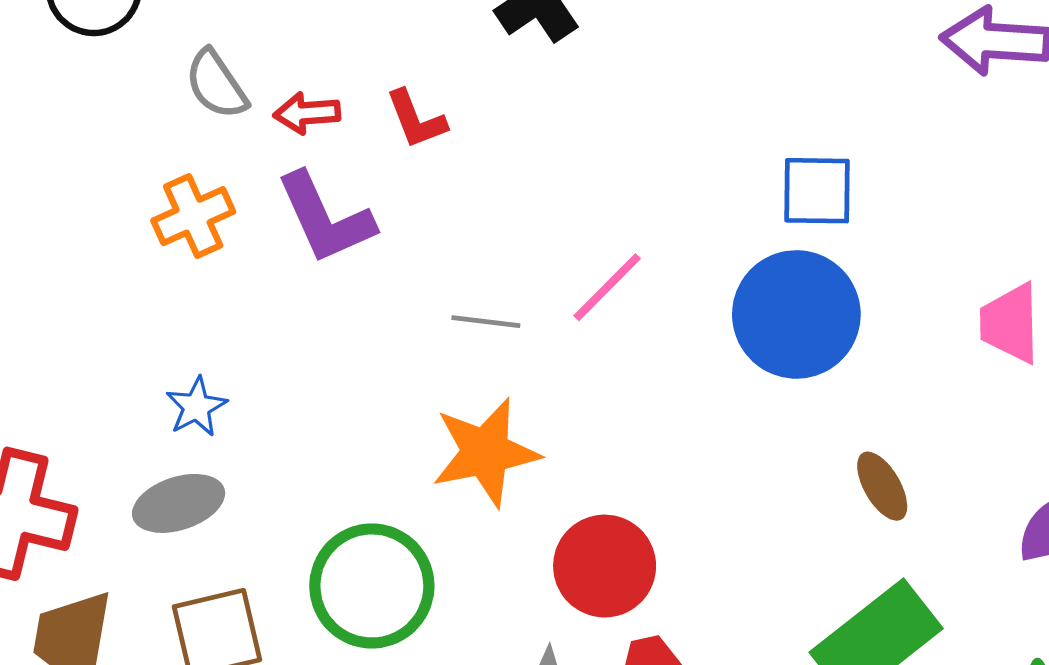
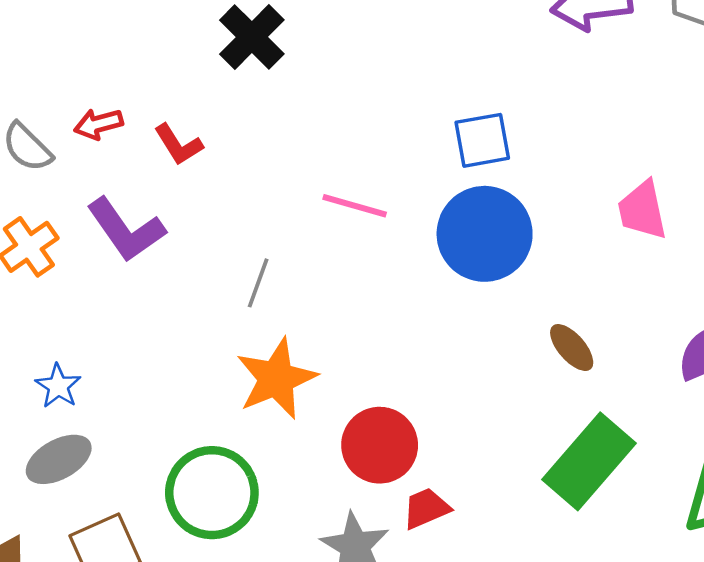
red arrow: (307, 113) -> (98, 124), moved
pink line: (607, 287) -> (355, 206), moved, turned 72
gray line: (486, 322) -> (258, 283), turned -66

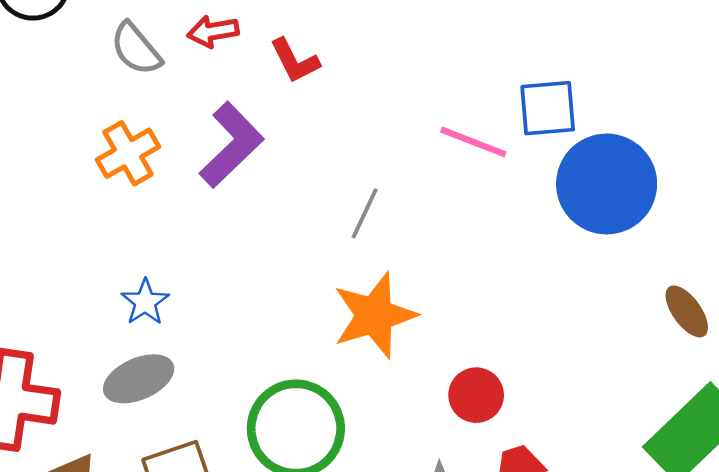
blue square: (482, 140) -> (548, 108), moved
purple L-shape: (126, 230) -> (231, 145), turned -104
red circle: (380, 445) -> (476, 395), size x0.7

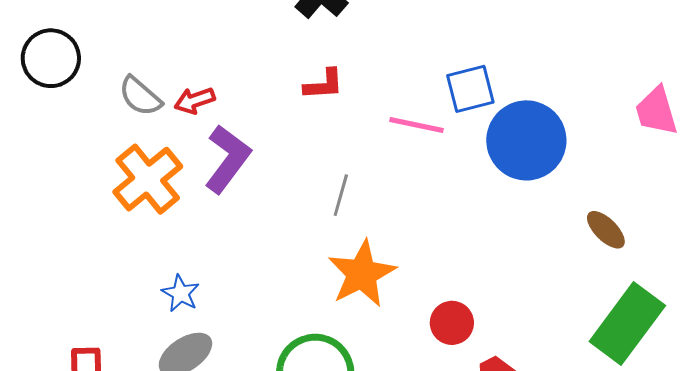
red arrow: (213, 31) -> (195, 101), moved
red L-shape: (295, 61) -> (324, 84), moved, turned -57
orange cross: (128, 153) -> (148, 179), size x1.4

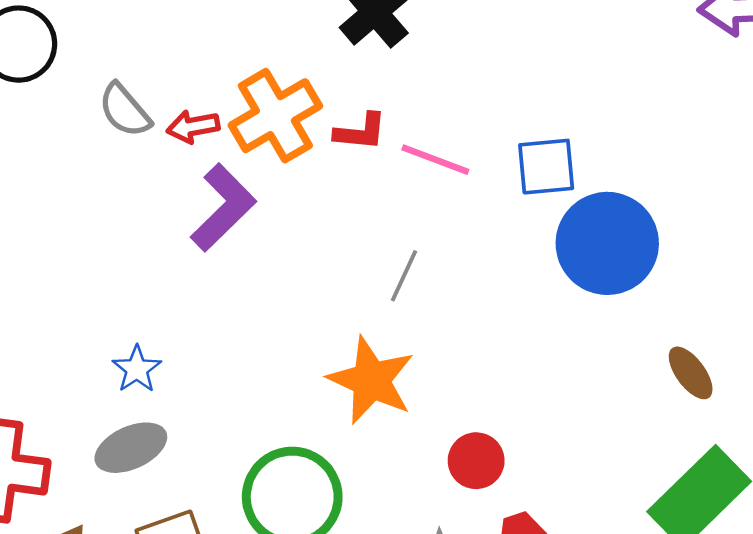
pink line: (416, 125) -> (435, 160), moved
orange cross: (148, 179) -> (275, 116), moved
gray line: (341, 195) -> (404, 276), moved
orange star: (362, 274) -> (371, 380), turned -30

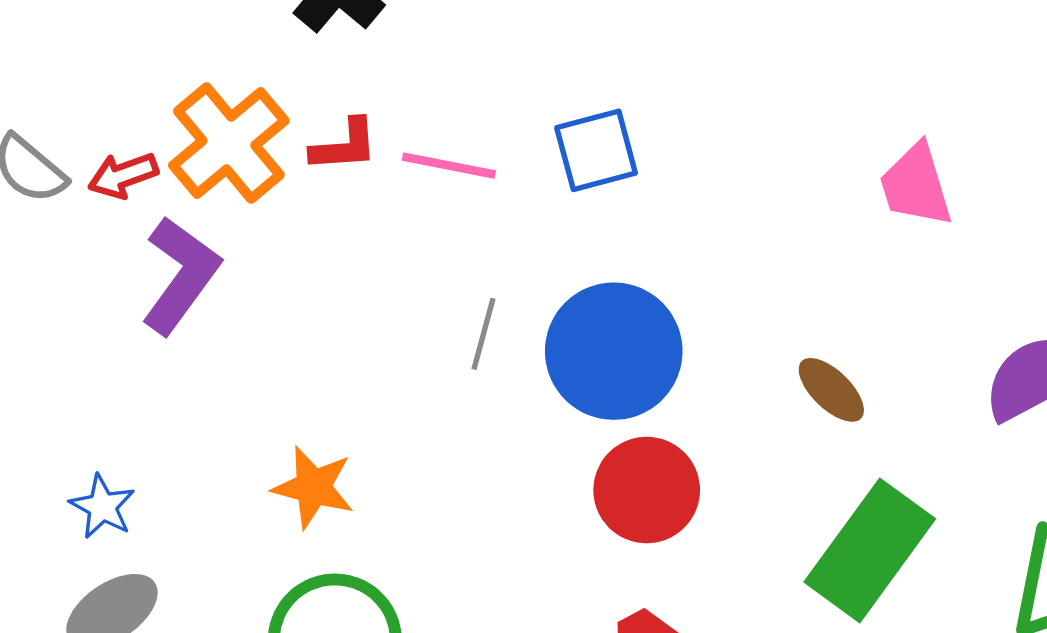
blue circle: (607, 243) -> (614, 351), moved
gray line: (404, 276) -> (483, 334), moved
orange star: (371, 380) -> (313, 487), moved, size x0.7
red circle: (476, 461) -> (647, 490), moved, size x1.4

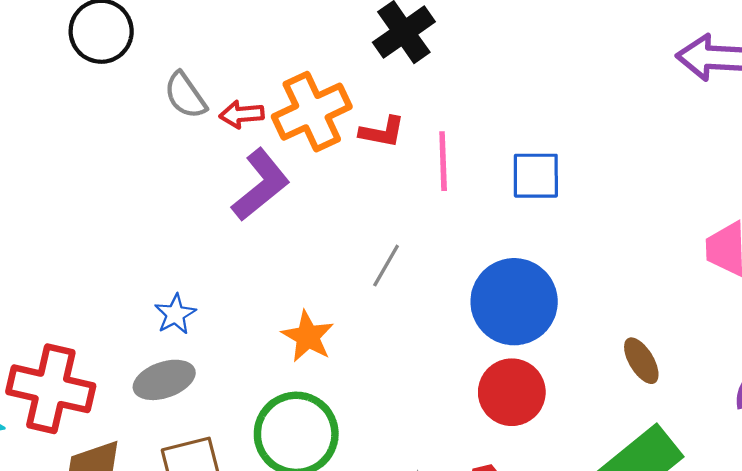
pink line: (449, 166) -> (443, 161), turned 62
gray line: (483, 334) -> (386, 266), moved

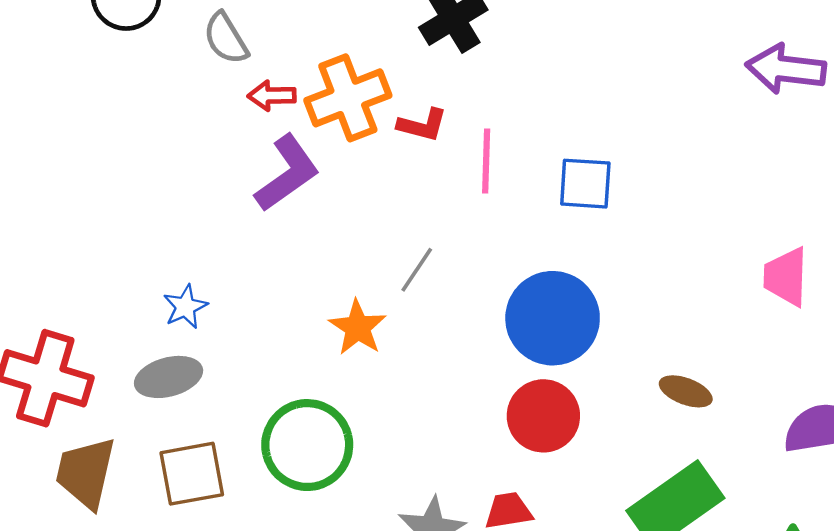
gray semicircle: (185, 95) -> (226, 38), moved
orange star: (308, 336) -> (358, 327), moved
brown ellipse: (641, 361) -> (686, 391), turned -42

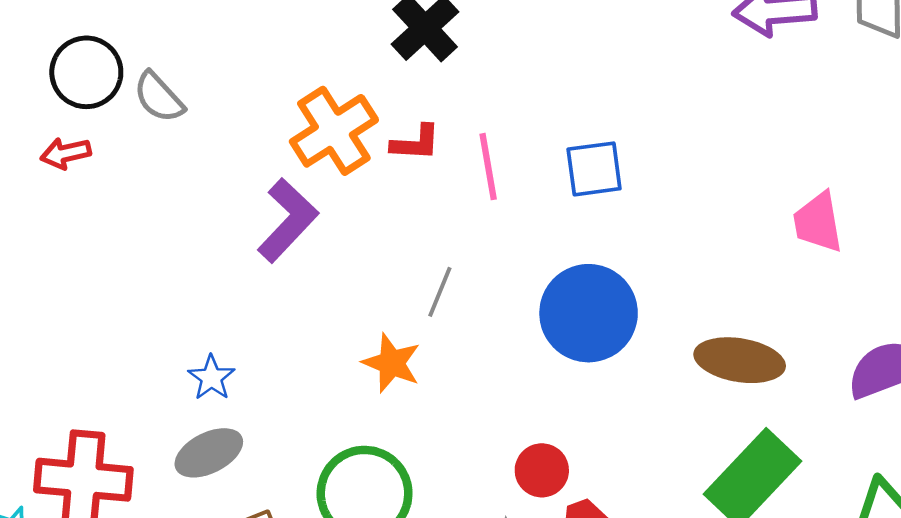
gray semicircle: (226, 38) -> (159, 97), moved
red arrow: (272, 96) -> (66, 153), moved
brown ellipse: (686, 391) -> (740, 360), size x1.6
red circle: (543, 416) -> (542, 470), moved, size x0.7

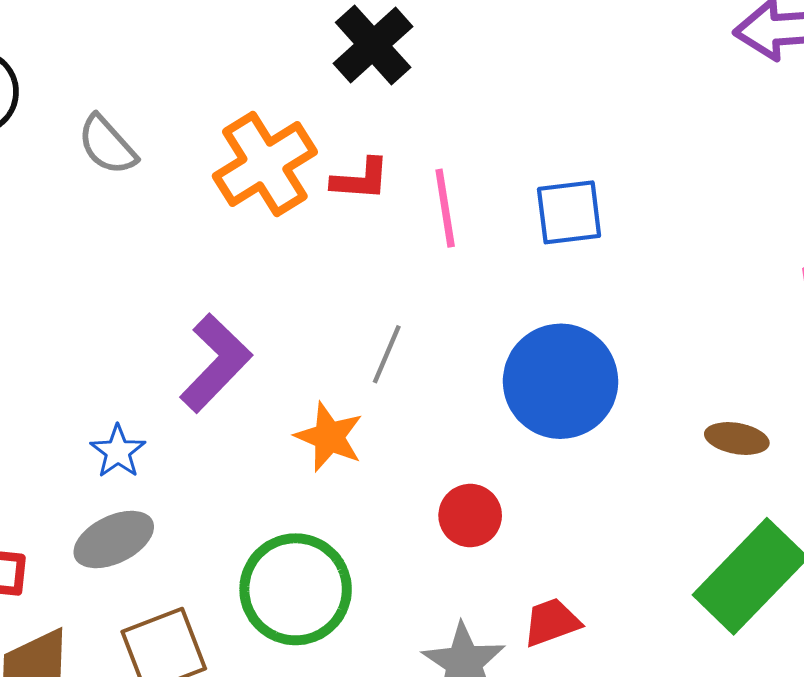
gray semicircle: (159, 97) -> (107, 145), moved
purple L-shape: (288, 220) -> (216, 363), moved
brown ellipse: (740, 360) -> (737, 438), size x0.6
red circle: (542, 470) -> (470, 516), moved

